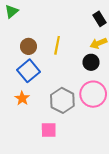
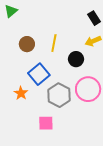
black circle: (91, 62) -> (76, 59), moved
blue square: (28, 71) -> (39, 74), moved

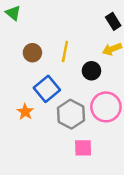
green triangle: (11, 11) -> (13, 13), turned -40
pink square: (46, 123) -> (83, 148), moved

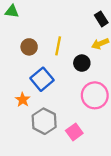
green triangle: (13, 13) -> (12, 11), turned -32
gray hexagon: (71, 114) -> (44, 121), moved
pink square: (83, 148) -> (74, 132), turned -35

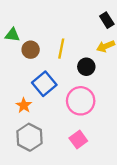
green triangle: (12, 11) -> (12, 35), moved
pink circle: (95, 95) -> (81, 101), moved
gray hexagon: (44, 121) -> (29, 137), moved

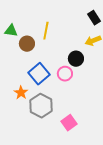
yellow line: (61, 49) -> (46, 31), moved
pink circle: (81, 101) -> (65, 74), moved, size x0.6
gray hexagon: (29, 137) -> (41, 106), moved

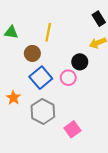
brown circle: (27, 44) -> (32, 53), moved
orange star: (21, 93) -> (13, 98), moved

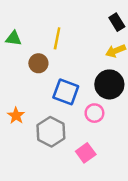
black circle: (80, 62) -> (109, 84), moved, size x1.5
blue square: (41, 78) -> (66, 92), moved, turned -30
pink circle: (68, 78) -> (94, 113), moved

